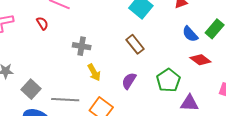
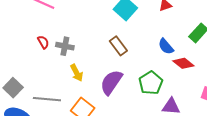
red semicircle: (42, 23) -> (43, 42), moved
blue semicircle: (190, 34) -> (166, 46), moved
purple semicircle: (129, 81) -> (111, 82), size x1.5

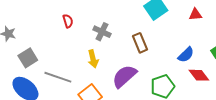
gray cross: (65, 46) -> (102, 32), moved
blue semicircle: (166, 46) -> (186, 55), turned -108

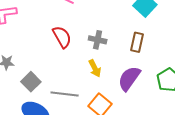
red semicircle: (68, 21) -> (62, 37), size x1.6
brown rectangle: (140, 43) -> (137, 42), turned 48

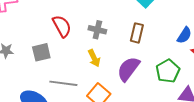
gray square: (31, 82) -> (41, 52), moved, turned 30

